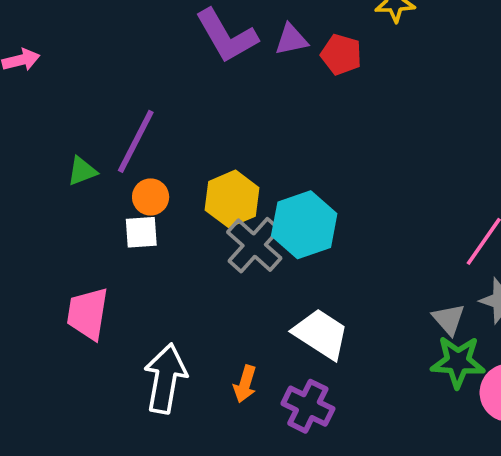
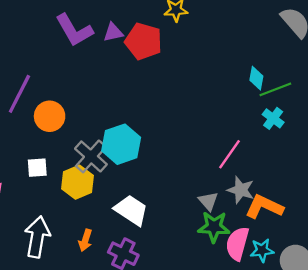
red pentagon: (341, 54) -> (143, 41), size x1.5
orange circle: (151, 197) -> (50, 116), moved, size x1.4
yellow hexagon: (232, 199) -> (78, 182), moved
white square: (141, 232) -> (37, 168), moved

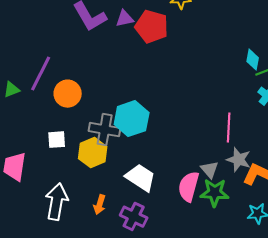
pink line: (230, 154) -> (229, 128), turned -32
gray cross: (91, 156) -> (105, 130), turned -32
pink semicircle: (237, 244) -> (189, 187), moved

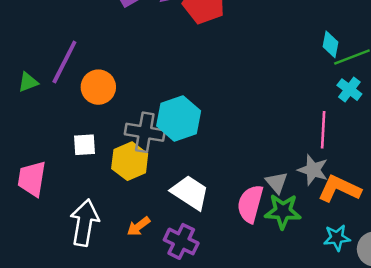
pink line: (229, 128) -> (323, 130), moved
orange arrow: (100, 205) -> (138, 226), turned 36

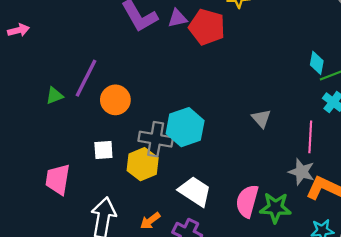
gray triangle: (277, 182) -> (261, 118), moved

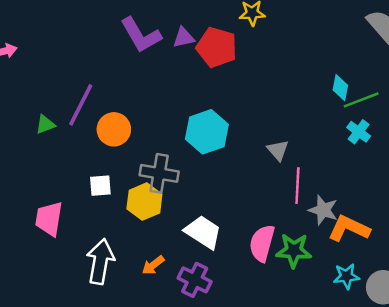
cyan hexagon: (185, 127) -> (207, 132), moved
pink line: (310, 137) -> (297, 186), moved

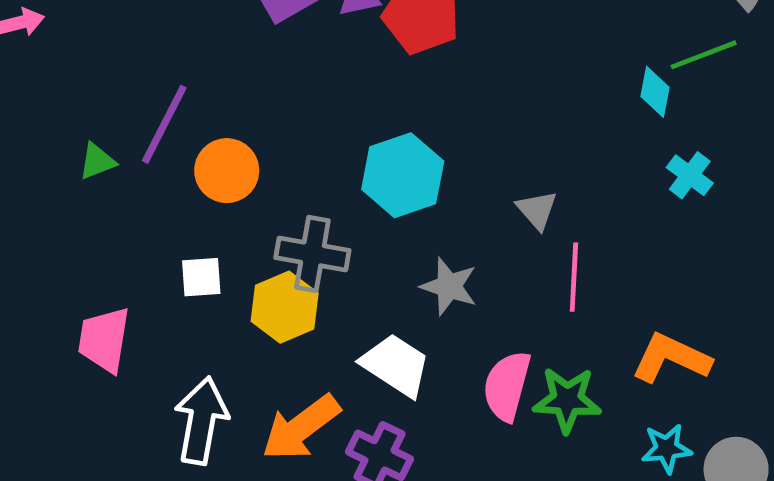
green line: (361, 100) -> (704, 55), moved
gray star: (323, 210) -> (449, 286), moved
orange arrow: (153, 265) -> (301, 428), size x1.8

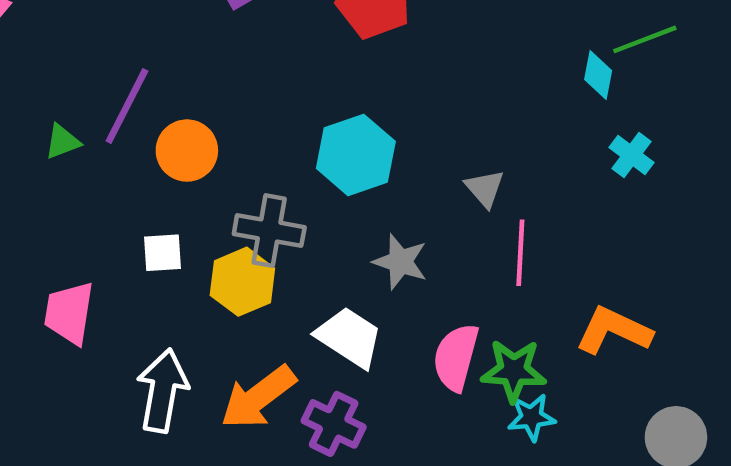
cyan star: (667, 448) -> (531, 417), moved

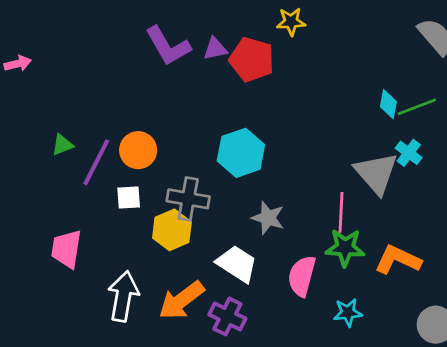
green line: (645, 39) -> (417, 107), moved
purple line: (127, 106) -> (96, 162), moved
gray triangle: (485, 188) -> (376, 173), moved, size x1.8
white square: (162, 253) -> (129, 197), moved
green star: (514, 371) -> (345, 248), moved

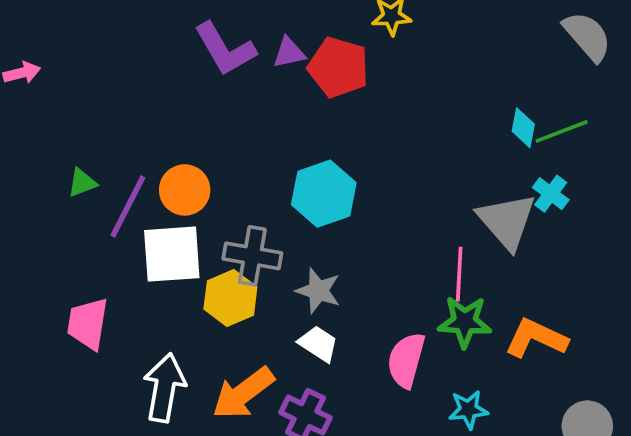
white square: (129, 197) -> (172, 254), size x1.8
gray star: (268, 218) -> (318, 291), moved
white trapezoid: (237, 264) -> (318, 344), size x0.7

